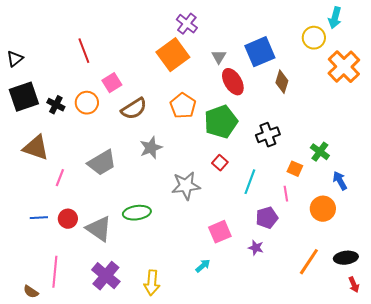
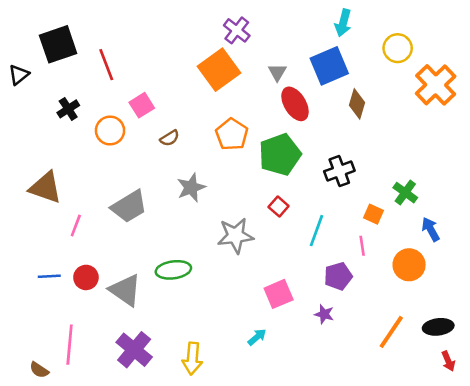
cyan arrow: (335, 18) -> (343, 23), moved
black square: (24, 97) -> (58, 44), moved
black cross: (56, 105) -> (68, 109), moved, turned 30
brown semicircle: (134, 109) -> (170, 138), size x0.6

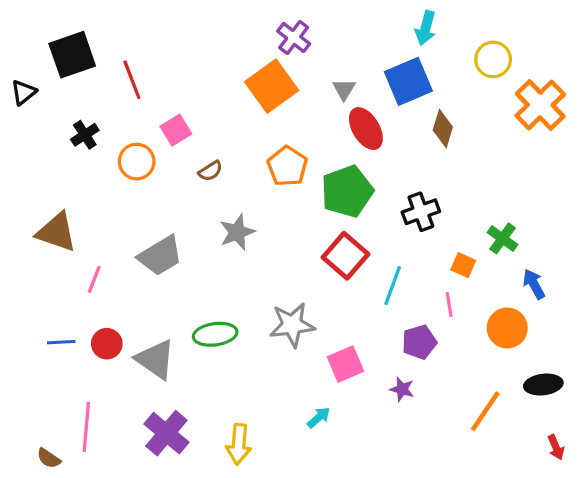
red square: (279, 207) -> (345, 256), size x1.8
gray star: (235, 236) -> (292, 325), moved
black ellipse: (438, 327) -> (543, 385), moved

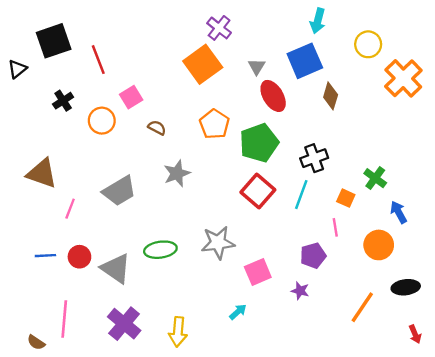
brown semicircle: (210, 171) -> (157, 128), turned -120
cyan line: (393, 286) -> (301, 195), moved

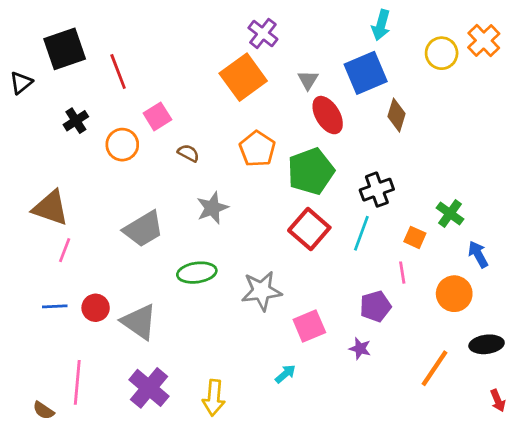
orange cross: (403, 78) -> (484, 41), moved, size x0.7
pink line: (70, 209) -> (65, 250), moved
green ellipse: (160, 250) -> (197, 273), moved

